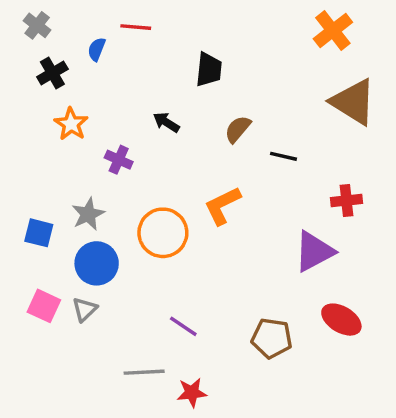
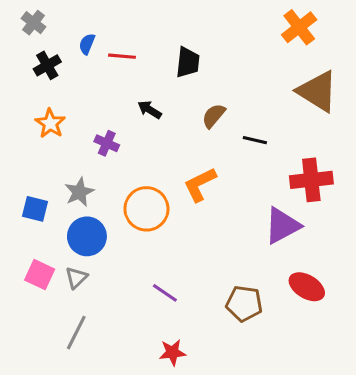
red line: (136, 27) -> (122, 56), moved
orange star: (71, 124) -> (50, 123), moved
red cross: (347, 200) -> (311, 180), size x1.5
gray line: (144, 372) -> (76, 333), moved, turned -60

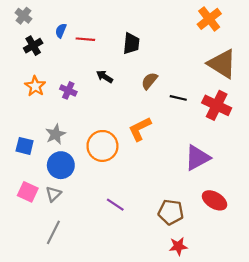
purple cross: (107, 143) -> (68, 90), moved
red cross: (311, 180) -> (217, 105), moved, turned 32
red star: (172, 352) -> (178, 246), moved

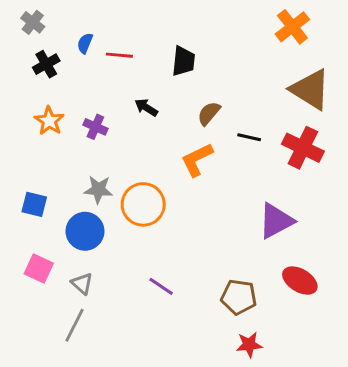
orange L-shape: (140, 129) -> (197, 160), moved
gray star: (55, 134) -> (98, 189), moved, turned 30
gray triangle: (53, 194) -> (82, 283), moved, turned -35

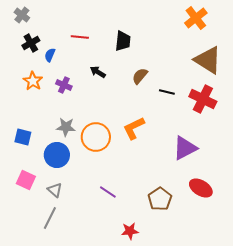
blue semicircle: (85, 43) -> (50, 55), moved
orange L-shape: (197, 160) -> (134, 128), moved
brown pentagon: (239, 297) -> (160, 199), turned 30
red star: (249, 345) -> (130, 231), moved

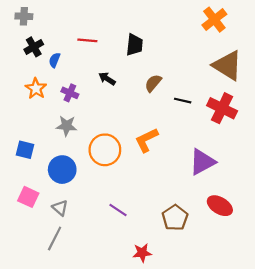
gray cross: (22, 15) -> (24, 16), turned -35
gray star: (66, 127) -> (67, 126), moved

